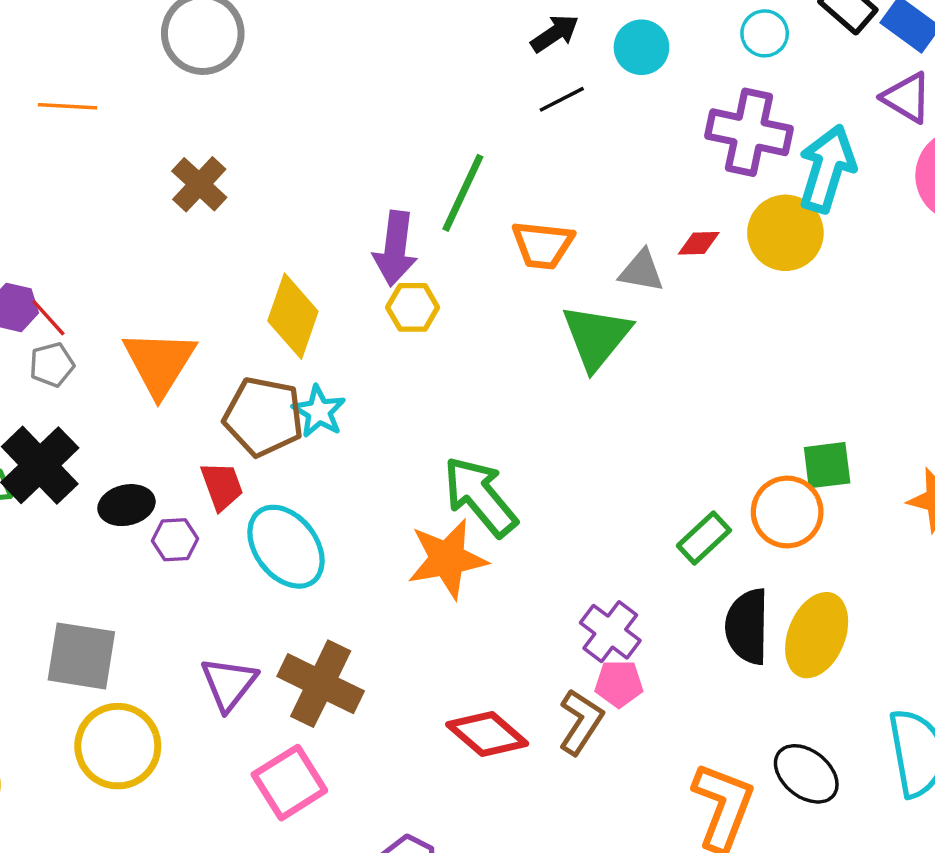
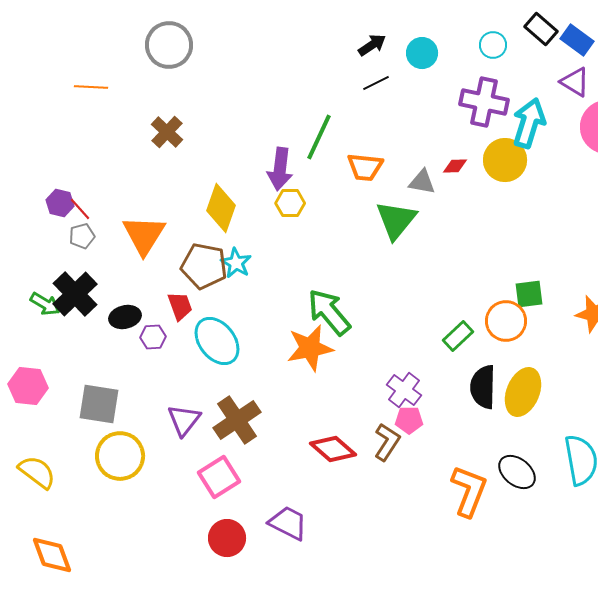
brown cross: (321, 684) -> (237, 420), turned 30

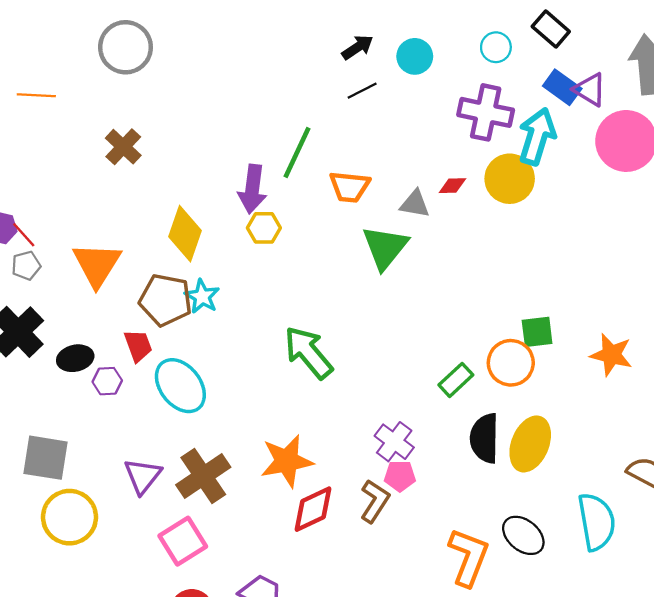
blue rectangle: (577, 40) -> (562, 87), moved
orange star: (310, 348) -> (287, 461), moved
red diamond: (333, 449) -> (313, 509), turned -66

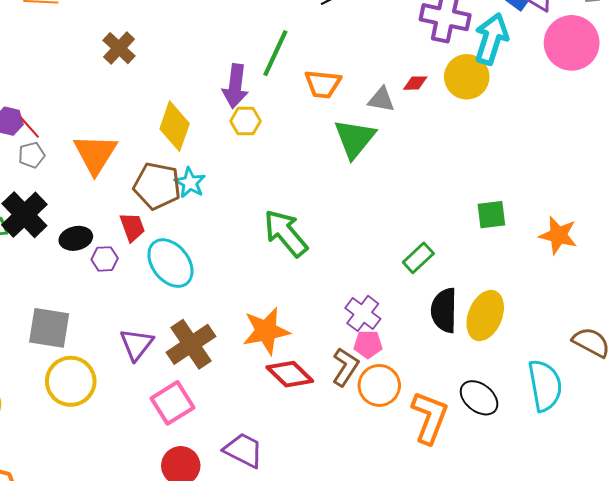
orange circle: (511, 363) -> (379, 385), moved
red diamond: (313, 509) -> (290, 374), turned 69

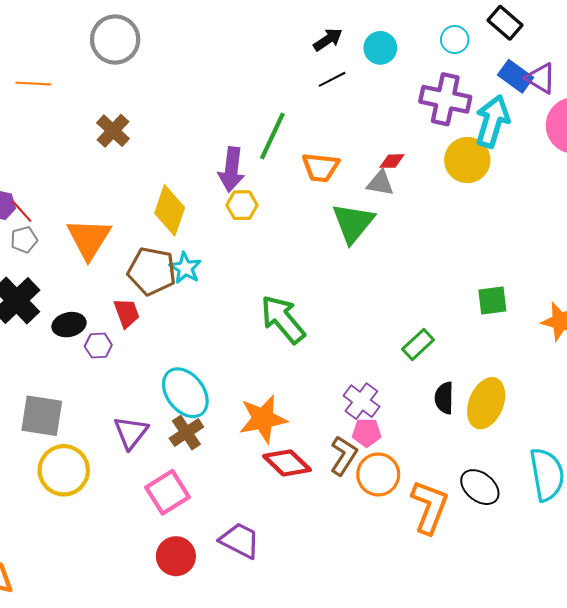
red diamond: (415, 83) -> (392, 161), moved
cyan ellipse: (170, 263) -> (185, 393), moved
black semicircle: (444, 310) -> (444, 398), size x0.7
brown cross: (191, 344) -> (186, 433), size x0.7

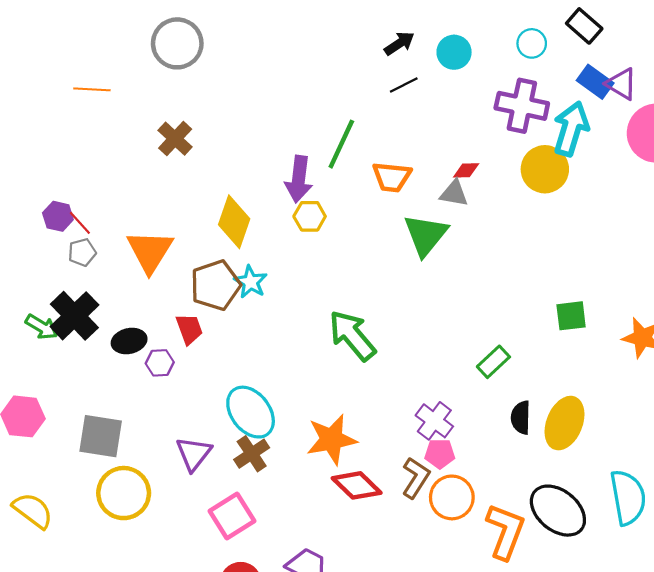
brown pentagon: (152, 271) -> (216, 285), turned -30
black ellipse: (480, 487) -> (558, 511), size x1.4

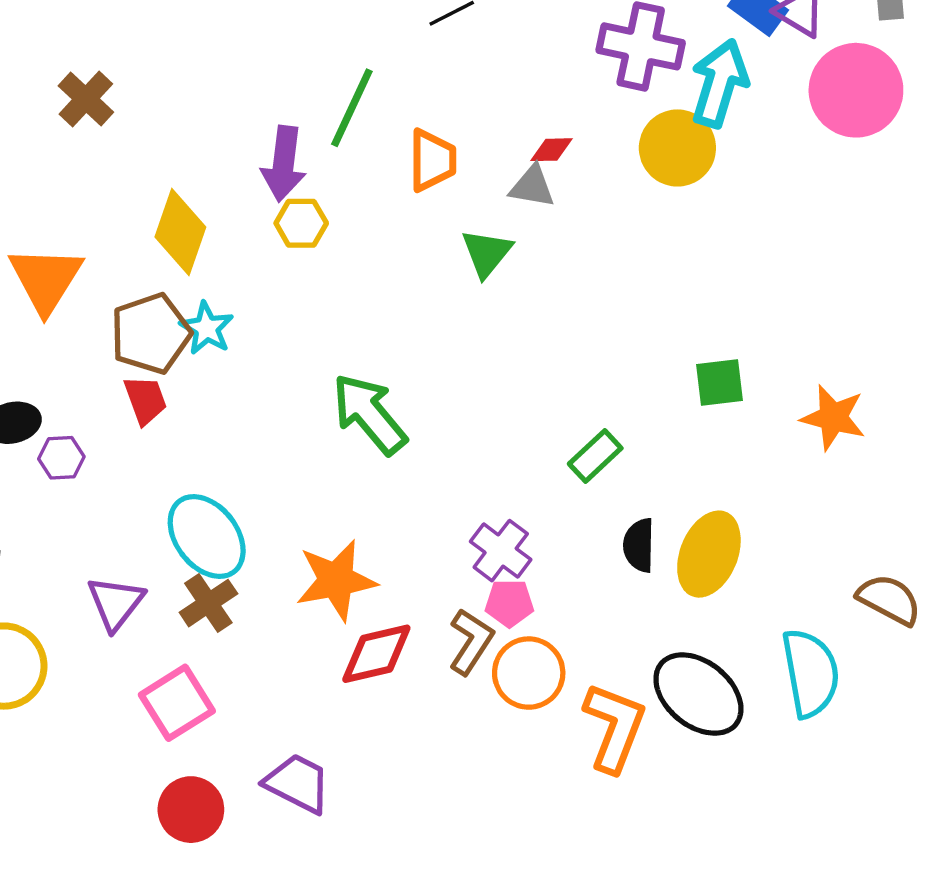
orange trapezoid: (392, 177) -> (432, 160), turned -96
green triangle: (426, 235) -> (487, 253), size x0.7
red trapezoid: (189, 329) -> (145, 400), moved
red diamond: (357, 485) -> (376, 654), turned -57

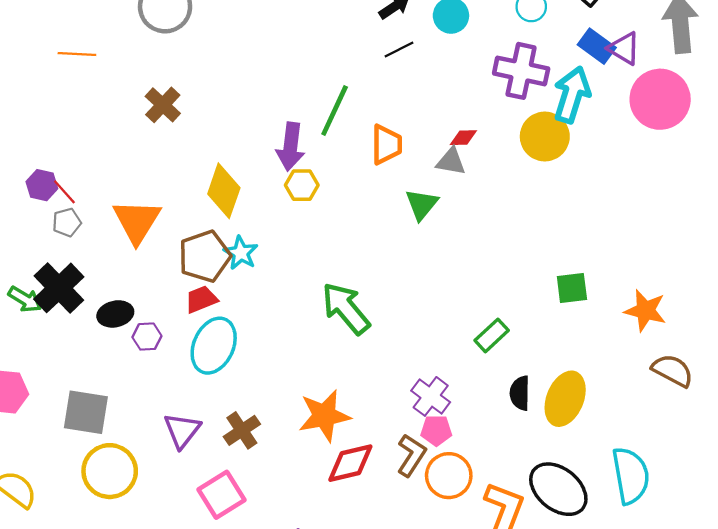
red trapezoid: (145, 400) -> (201, 299), turned -92
cyan ellipse: (207, 537) -> (214, 346), moved, turned 62
brown semicircle: (889, 600) -> (672, 370), moved

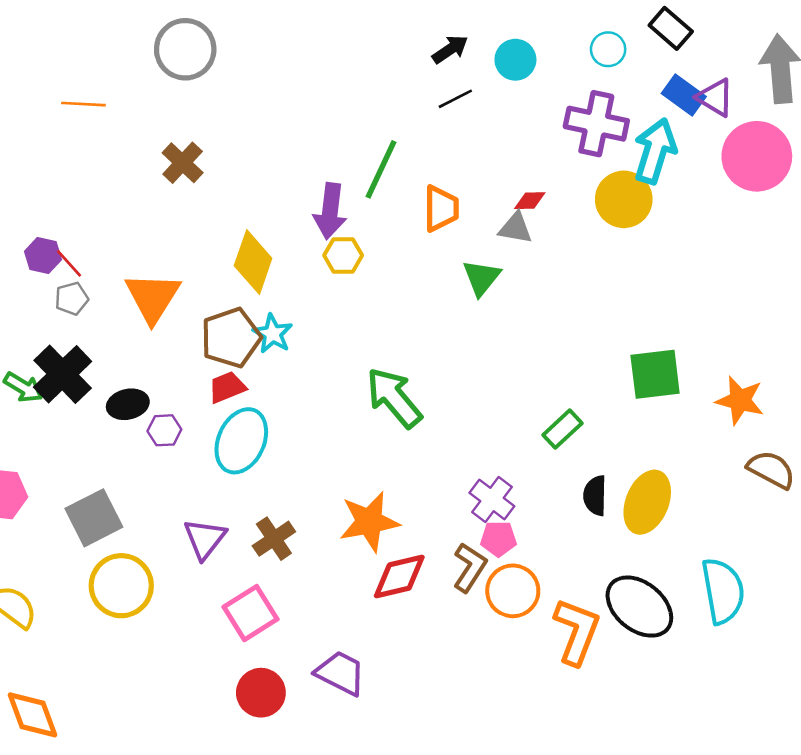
green square: (572, 288) -> (655, 374), size x1.4
gray square: (86, 412) -> (94, 518), turned -36

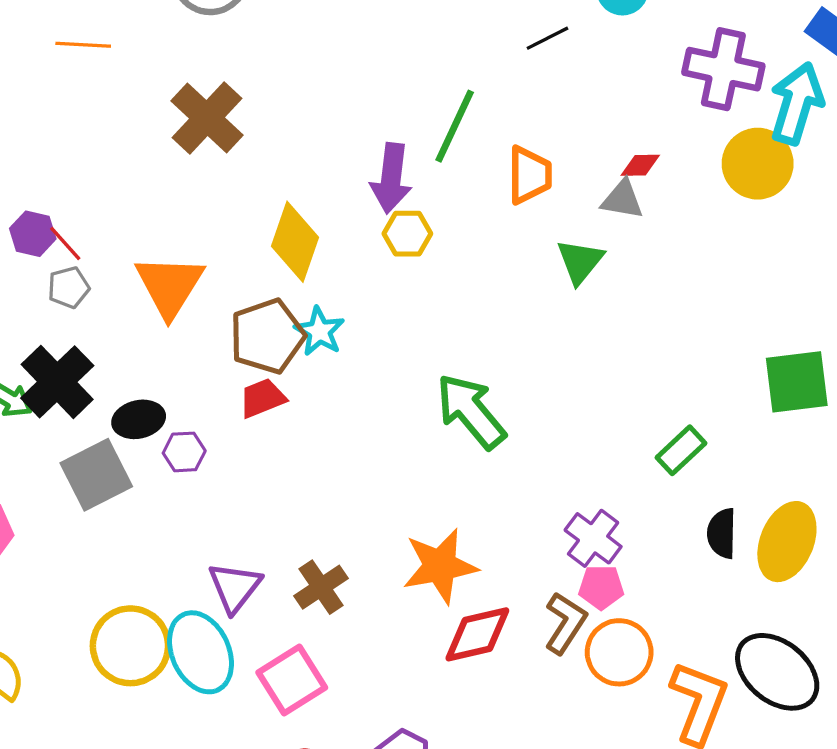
brown cross: (183, 163) -> (207, 118), size x1.4
cyan ellipse: (241, 441) -> (200, 652), moved, turned -48
gray square: (94, 518) -> (96, 475), moved

